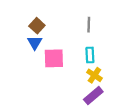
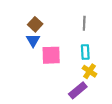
purple rectangle: (93, 96) -> (78, 90), moved

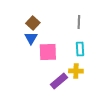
yellow cross: (90, 71) -> (76, 71), moved, turned -32
purple rectangle: (78, 90) -> (59, 81), moved

